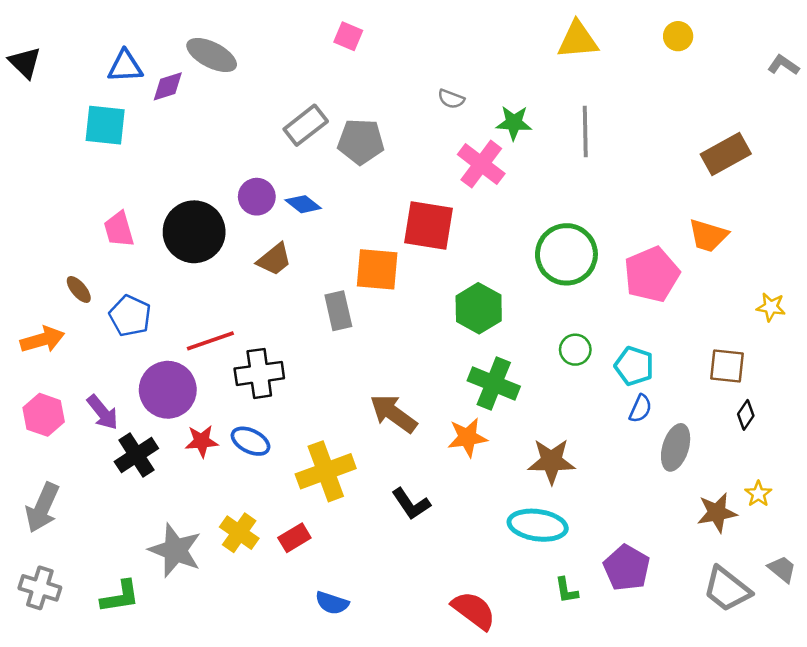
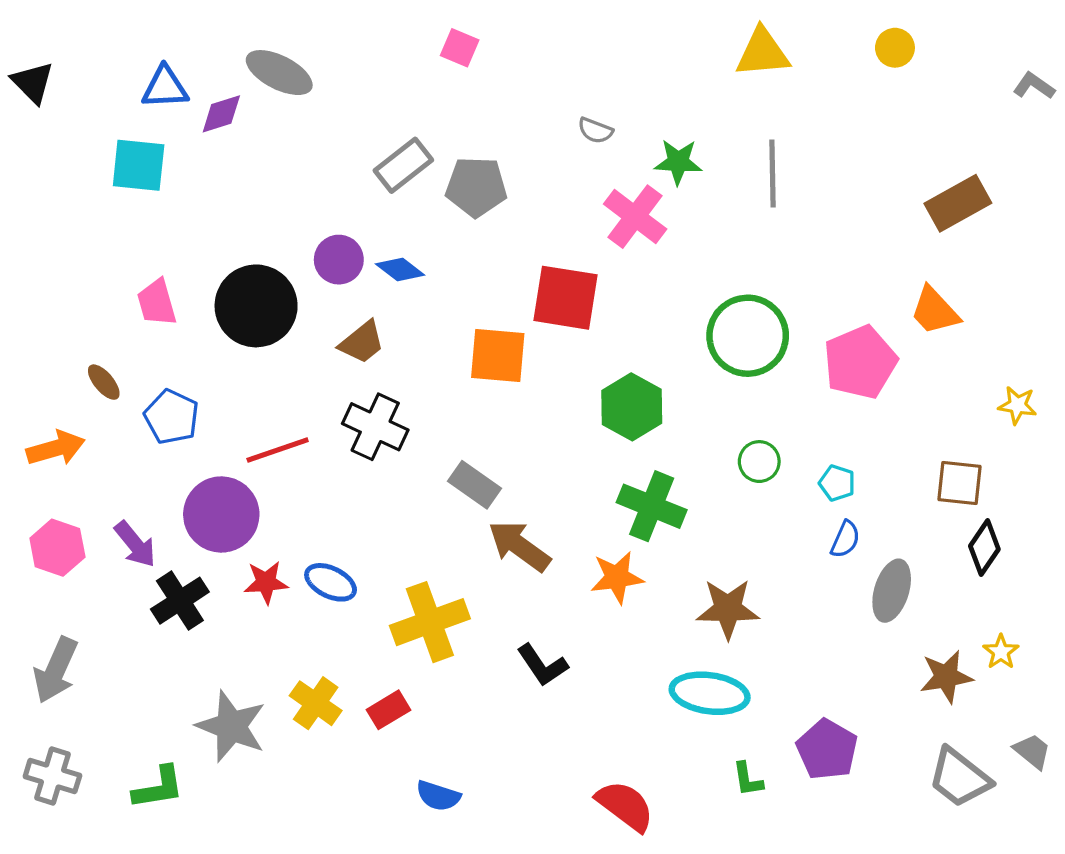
orange trapezoid: (708, 236) -> (935, 311), turned 30
gray rectangle: (338, 311) -> (475, 485), moved, turned -42
cyan pentagon: (634, 366) -> (837, 483), size x0.7
black cross: (259, 373) -> (375, 427), moved, turned 33
black diamond: (746, 415) -> (984, 548), size x1.4

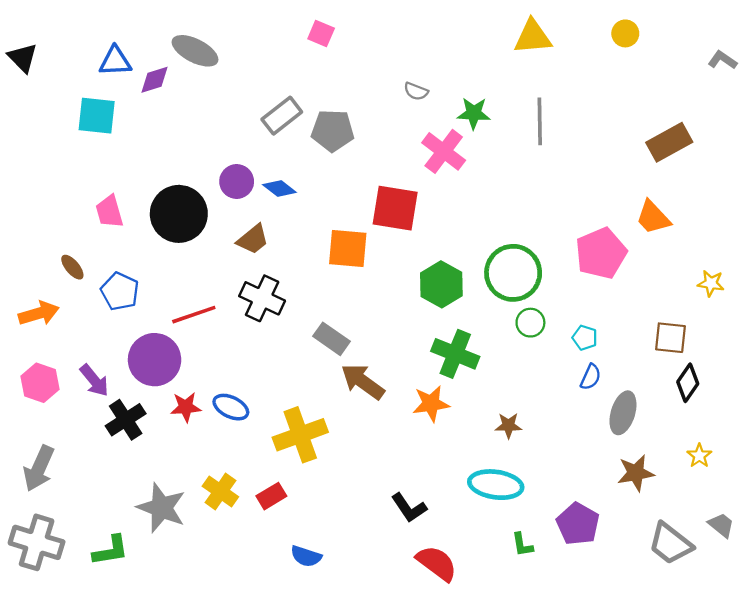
green circle: (748, 336) -> (513, 273), moved
brown star: (728, 609) -> (508, 426), size x0.6
black L-shape: (542, 665) -> (409, 508), moved
brown star: (946, 677) -> (636, 473), moved
gray cross: (52, 776) -> (37, 542), size x1.4

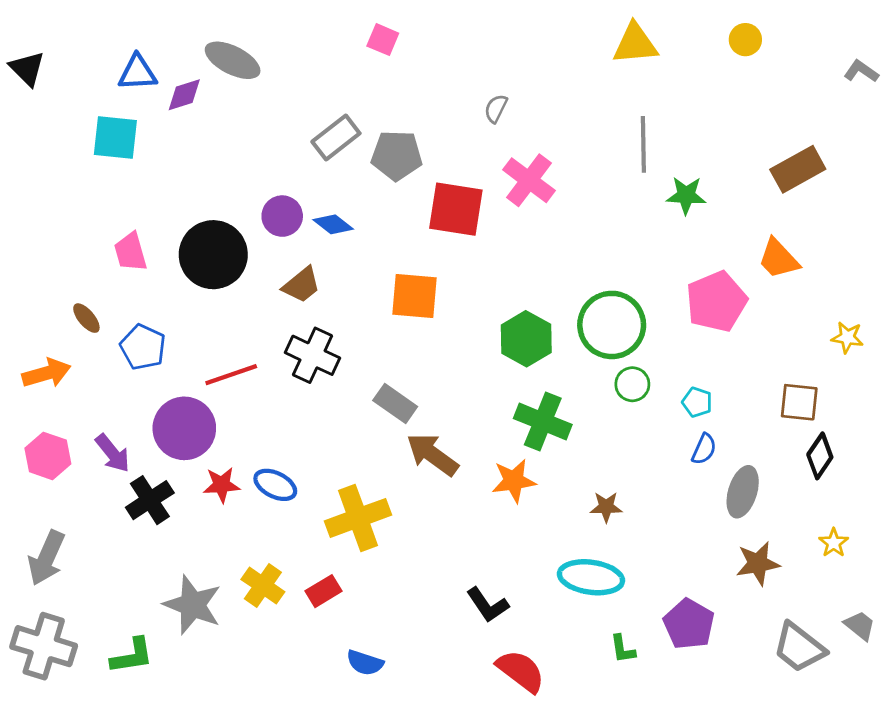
gray semicircle: (416, 91) -> (496, 109), turned 95
green star: (474, 113) -> (686, 195), moved
red square: (395, 208) -> (456, 209), moved

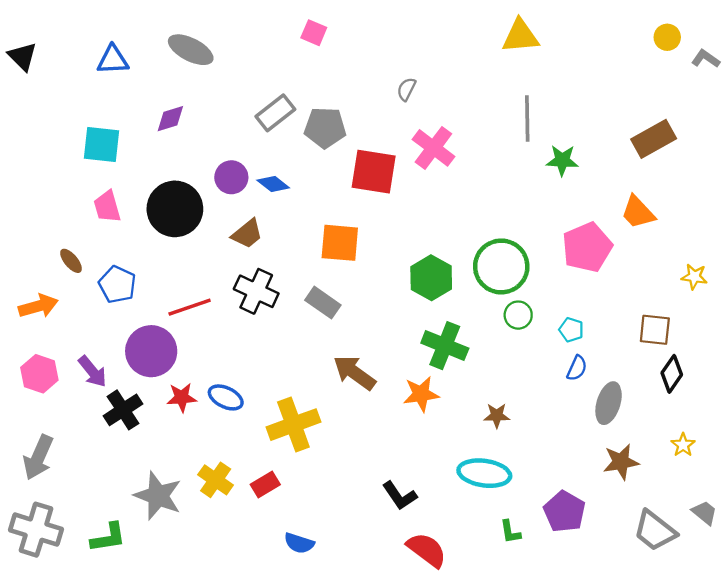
yellow circle: (745, 40) -> (667, 37), moved
purple diamond: (184, 95) -> (170, 119), moved
cyan square: (115, 137) -> (102, 145), moved
gray rectangle: (395, 404) -> (323, 303), moved

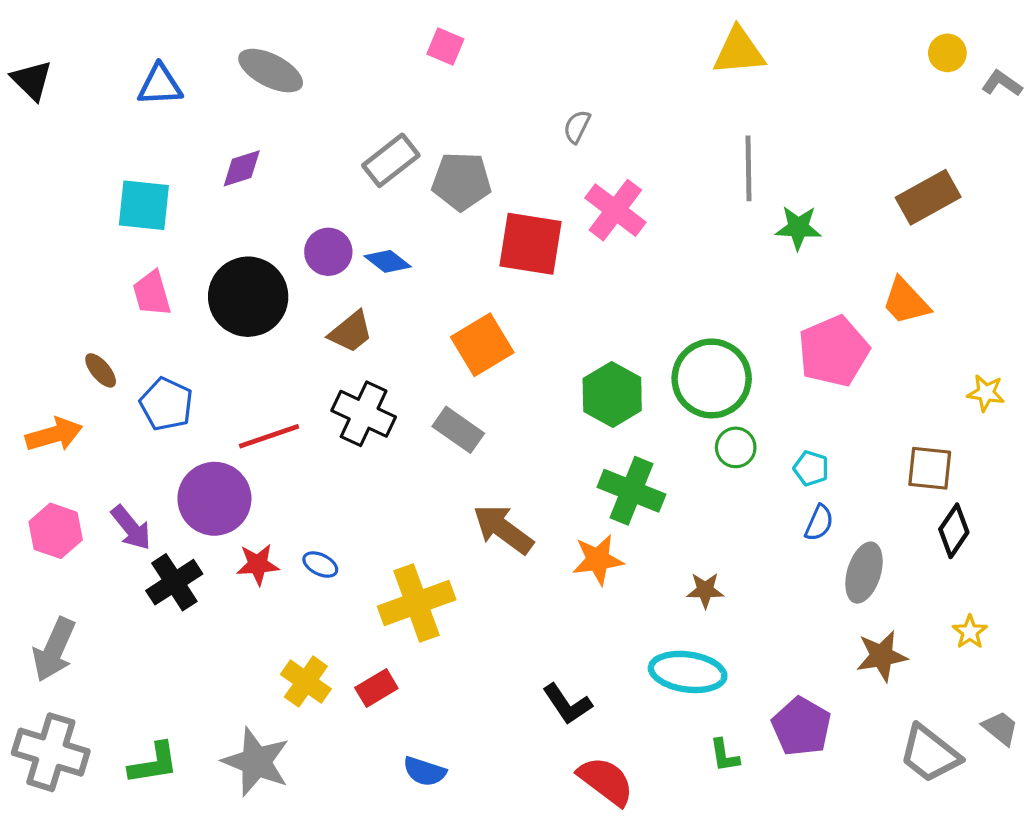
orange square: (340, 243) -> (482, 345), turned -36
blue ellipse: (226, 397) -> (320, 565), size x0.7
gray star: (158, 496) -> (256, 762), moved

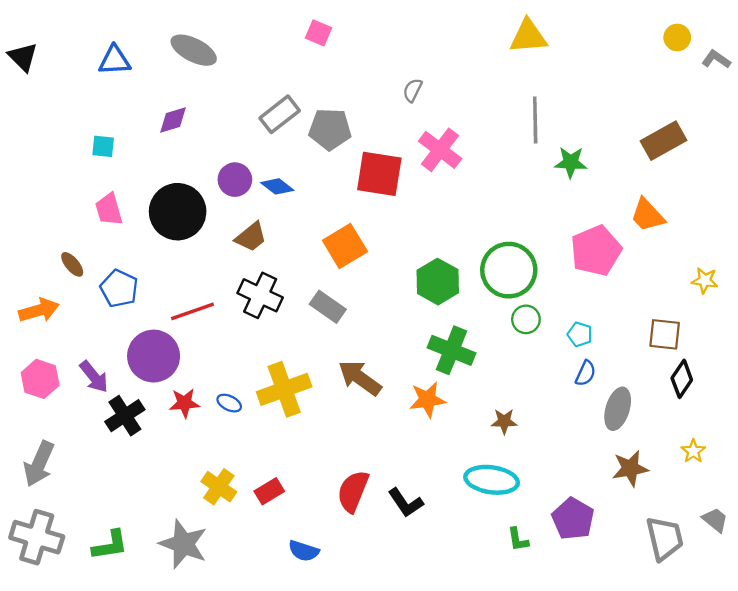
cyan square: (144, 205) -> (103, 146), size x0.6
yellow cross: (417, 603) -> (284, 389), moved
gray trapezoid: (930, 754) -> (665, 538), turned -141
red semicircle: (606, 781) -> (353, 491), moved, turned -105

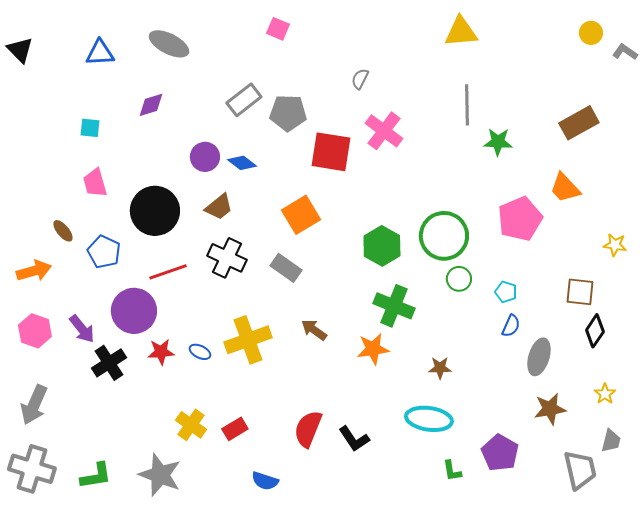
black circle: (178, 212) -> (155, 211), moved
brown arrow: (360, 378) -> (314, 330), size x0.7
gray trapezoid: (715, 520) -> (611, 441), moved, turned 65

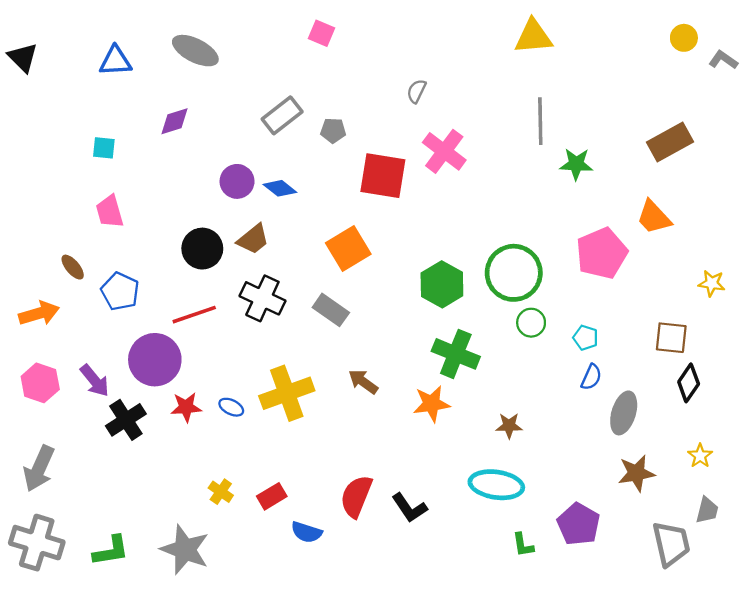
gray pentagon: (288, 113) -> (333, 130), size x0.6
black circle: (155, 211) -> (202, 249), moved, size x0.7
yellow cross: (191, 425) -> (221, 492), size x0.7
blue semicircle: (265, 481) -> (306, 532), moved

